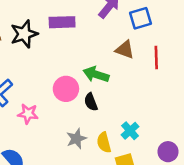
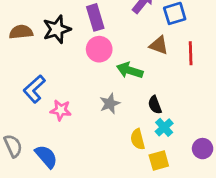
purple rectangle: (62, 22) -> (95, 17), turned 75
pink circle: (66, 89) -> (99, 49), moved
black semicircle: (91, 102) -> (155, 105), moved
gray star: (76, 139) -> (110, 104), moved

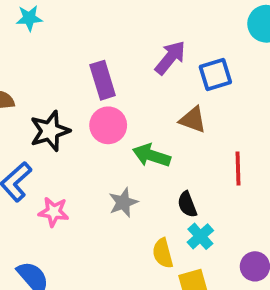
black star: (57, 29) -> (50, 131), moved
red line: (191, 53) -> (238, 169), moved

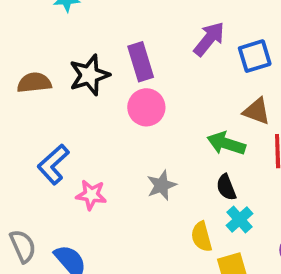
brown triangle: (193, 120) -> (257, 111), moved
black star: (50, 131) -> (89, 75), moved
green arrow: (151, 155) -> (226, 143), moved

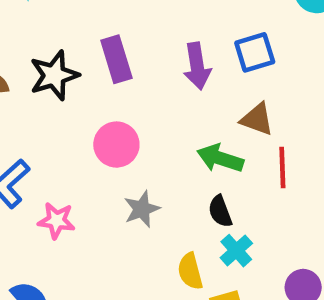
purple arrow: (209, 39) -> (197, 66), moved, turned 132
pink circle: (146, 107) -> (116, 145), moved

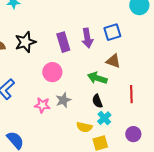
purple rectangle: (116, 59) -> (63, 42), moved
red line: (282, 168) -> (131, 94), moved
pink star: (57, 221) -> (42, 105), moved
yellow semicircle: (190, 271) -> (84, 127), turned -63

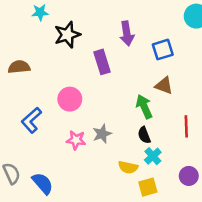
purple arrow: (87, 38) -> (127, 33), moved
black star: (25, 42) -> (67, 35), moved
pink circle: (52, 72) -> (70, 99), moved
green arrow: (97, 78) -> (144, 107), turned 48

